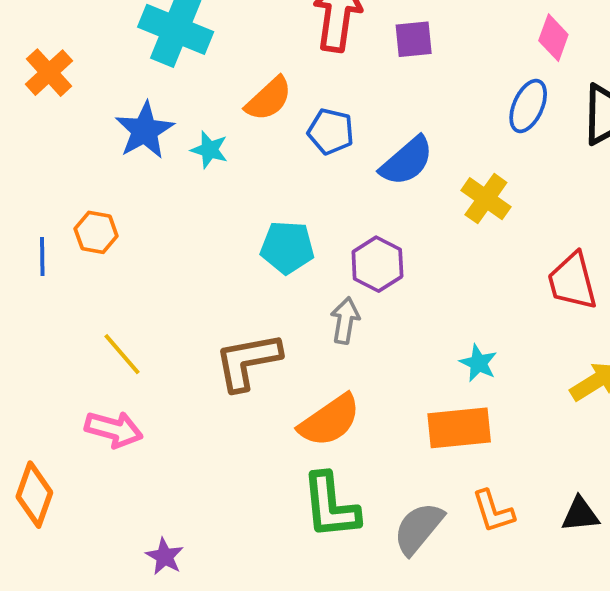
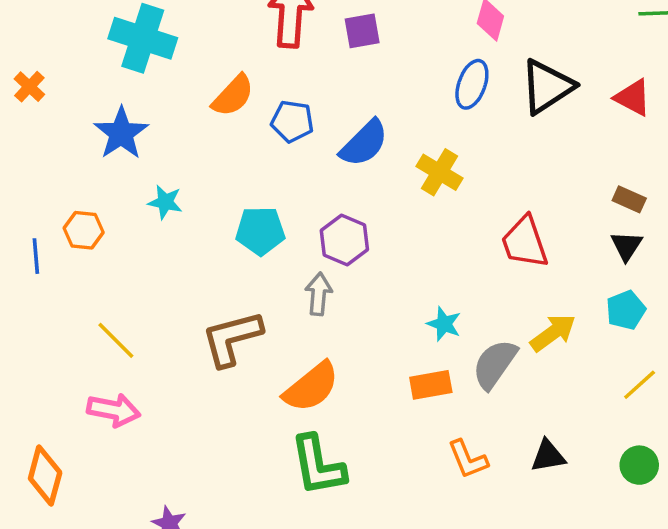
orange cross: (49, 73) -> (29, 87), size x0.7
cyan star: (209, 150) -> (165, 202), moved
orange rectangle: (459, 428) -> (431, 385), size x0.7
gray semicircle: (418, 528) -> (495, 364), moved

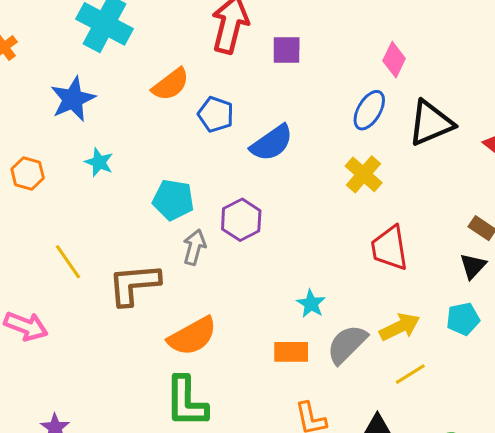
yellow cross: (440, 172) -> (364, 174), moved
gray arrow: (319, 294) -> (194, 247), moved
yellow line: (116, 340) -> (68, 262), moved
yellow line: (640, 385) -> (410, 374), moved

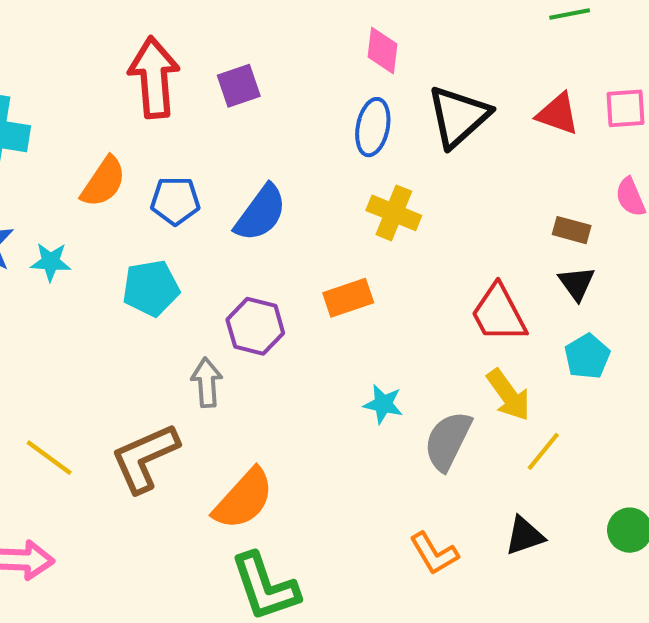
cyan star: (99, 162) -> (51, 262), moved
cyan pentagon: (173, 200) -> (151, 288), moved
red trapezoid: (390, 248) -> (499, 313), moved
yellow arrow: (400, 327) -> (509, 395), turned 99
orange rectangle: (291, 352) -> (348, 298), moved

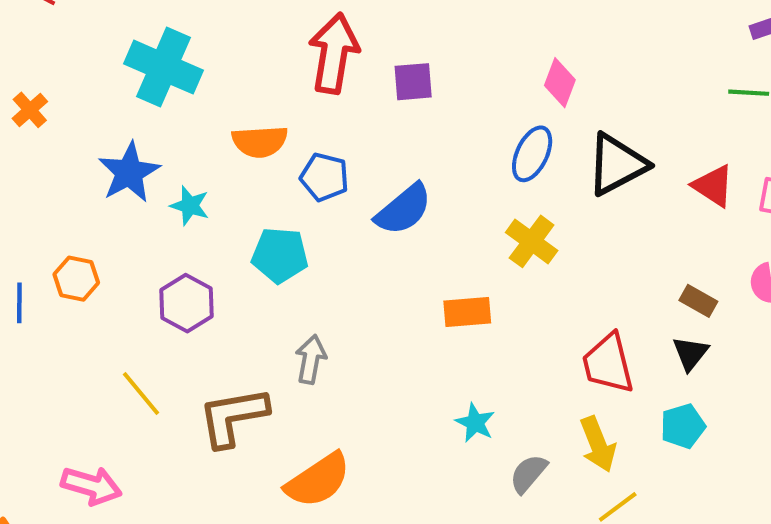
orange semicircle: (103, 182) -> (260, 142), turned 38
purple hexagon: (255, 326) -> (187, 303), moved
gray semicircle: (448, 441) -> (528, 474), size x0.7

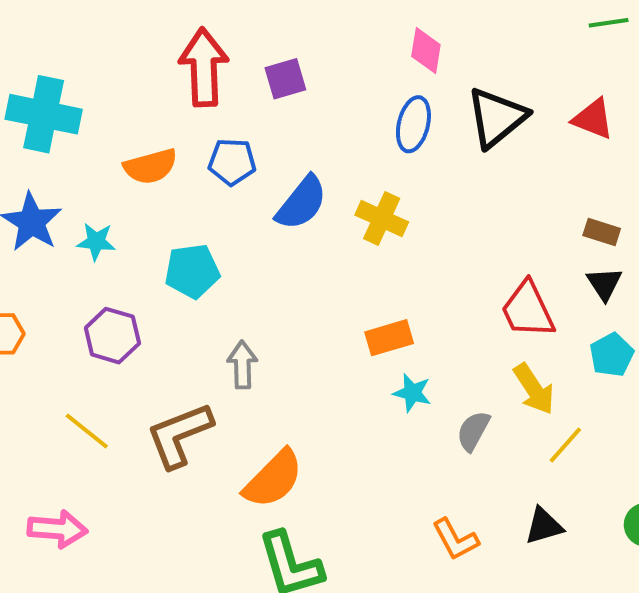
blue pentagon: (324, 177) -> (232, 162), moved
yellow cross: (532, 241) -> (382, 219), moved
orange rectangle: (467, 312) -> (389, 338), moved

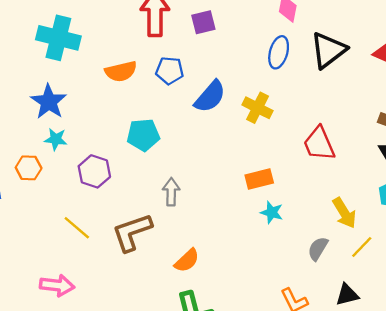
cyan star: (96, 242) -> (56, 139), moved
red trapezoid: (528, 310) -> (319, 144), moved
gray semicircle: (473, 431) -> (318, 249), moved
orange semicircle: (273, 479) -> (187, 261), size x0.7

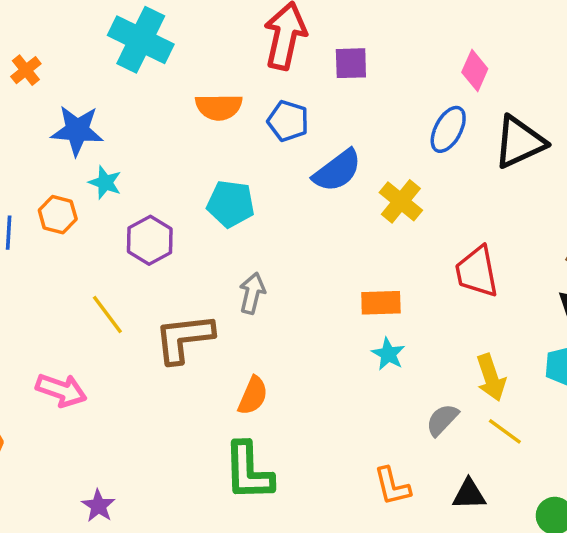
blue star: (49, 102) -> (77, 130), moved, turned 30
yellow line: (362, 247) -> (505, 431), turned 70
orange semicircle: (187, 261) -> (253, 396), turned -36

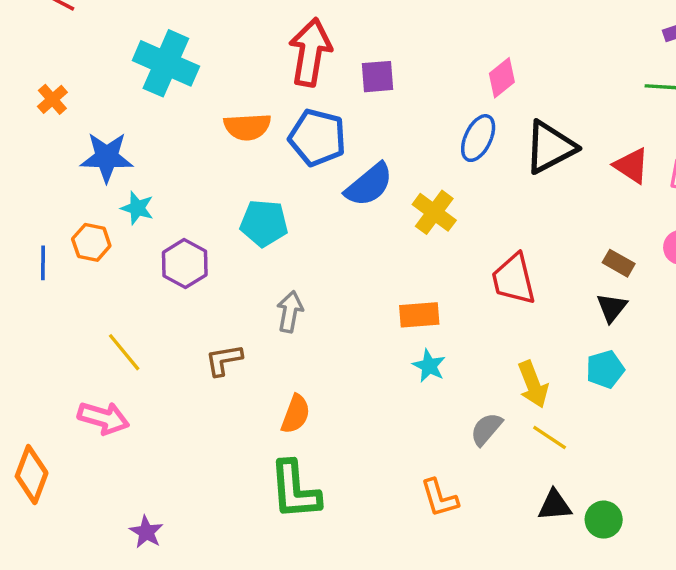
pink diamond: (475, 70) -> (502, 78), turned 30
blue pentagon: (288, 121) -> (317, 137), size x1.4
yellow line: (107, 315) -> (124, 352), moved
brown L-shape: (184, 338) -> (224, 360), size x0.6
black triangle: (469, 494) -> (555, 505), moved

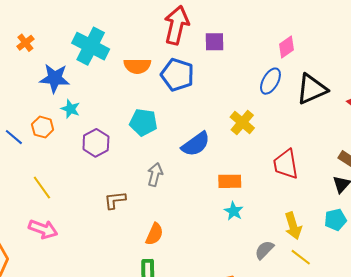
cyan cross: (166, 63) -> (91, 46), moved
blue semicircle: (369, 185) -> (196, 144), moved
blue line: (43, 263) -> (14, 137), turned -54
yellow line: (124, 352) -> (42, 188), moved

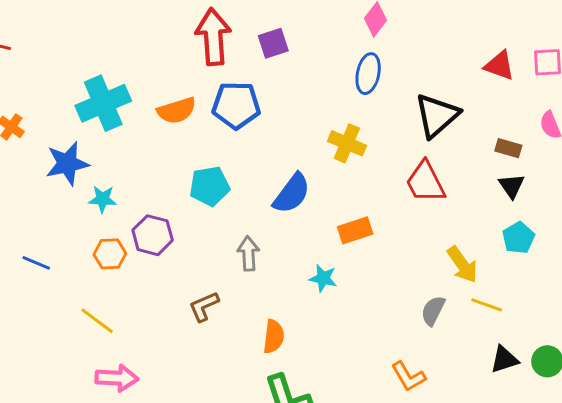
cyan cross: (91, 46) -> (103, 103), turned -33
black triangle: (312, 89) -> (437, 115), moved
orange hexagon: (43, 127) -> (110, 254), moved
cyan star: (234, 211) -> (323, 278), moved

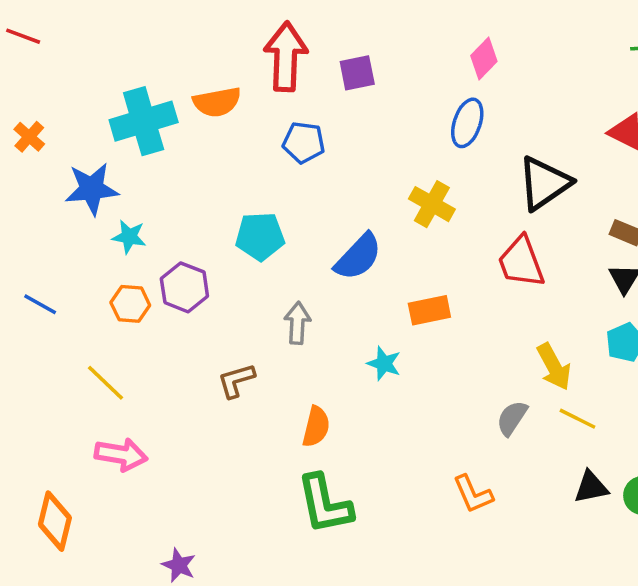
blue pentagon: (236, 105) -> (304, 142), size x0.7
orange semicircle: (177, 110) -> (217, 102), moved

